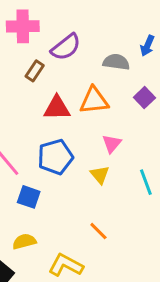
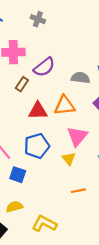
pink triangle: (112, 144) -> (77, 136), size x1.5
orange line: (98, 231) -> (78, 191), moved, turned -56

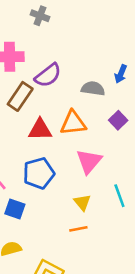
brown rectangle: (22, 84) -> (20, 96), size x1.5
yellow triangle: (69, 159) -> (82, 202), moved
orange line: (78, 191) -> (78, 229), moved

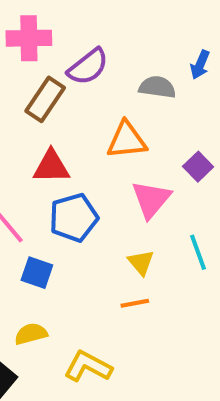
purple square: (118, 120) -> (198, 167), moved
red triangle: (40, 130) -> (51, 167), moved

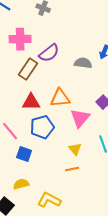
orange triangle: (127, 140) -> (60, 98), moved

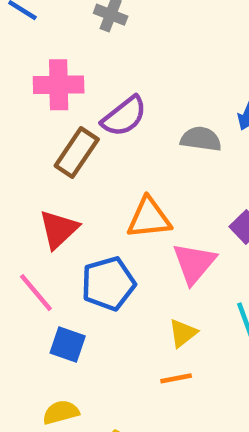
red triangle: (31, 102) -> (59, 229), moved, turned -42
yellow triangle: (75, 149) -> (183, 333), turned 32

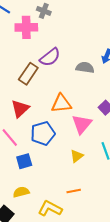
pink cross: (59, 85) -> (26, 27), moved
blue square: (68, 345) -> (24, 161), turned -35
orange line: (176, 378) -> (74, 191), moved

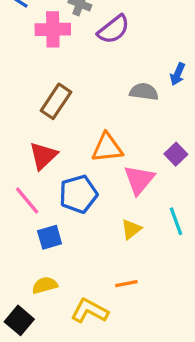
purple semicircle: (50, 57) -> (114, 29), moved

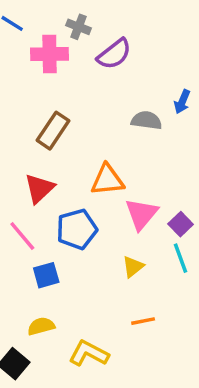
purple square: (176, 154) -> (181, 224), moved
orange line: (126, 284) -> (143, 321), moved

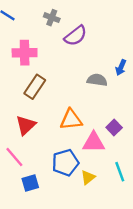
pink cross: (50, 54) -> (25, 53), moved
pink triangle: (141, 214) -> (94, 142), turned 50
purple square: (181, 224) -> (114, 128), moved
blue pentagon: (77, 229) -> (65, 163), moved

